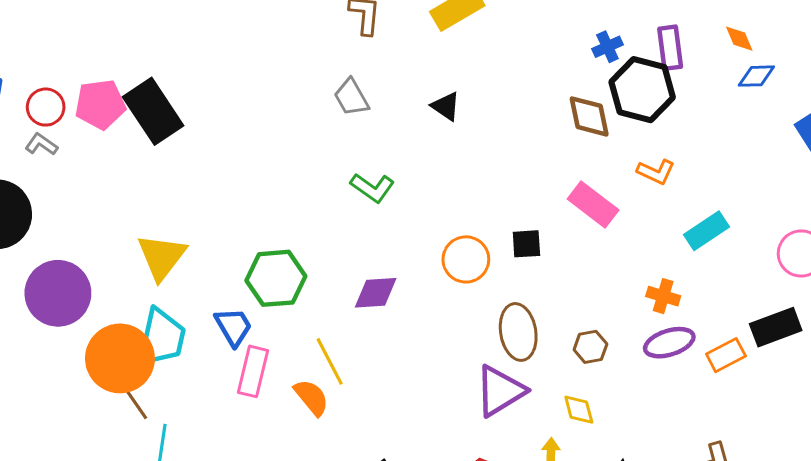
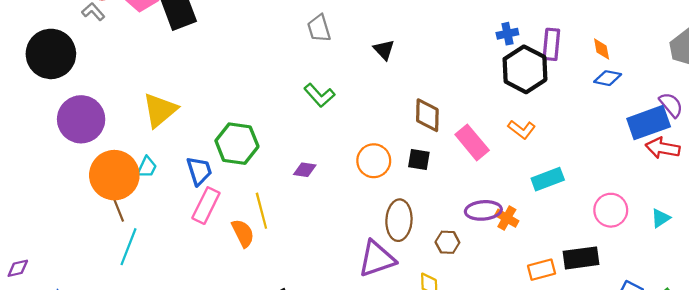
brown diamond: (589, 116) -> (427, 115), moved
purple diamond: (376, 293) -> (305, 170), size x0.7
cyan trapezoid: (162, 338) -> (147, 167), size x0.5
purple ellipse: (669, 343) -> (483, 210), moved

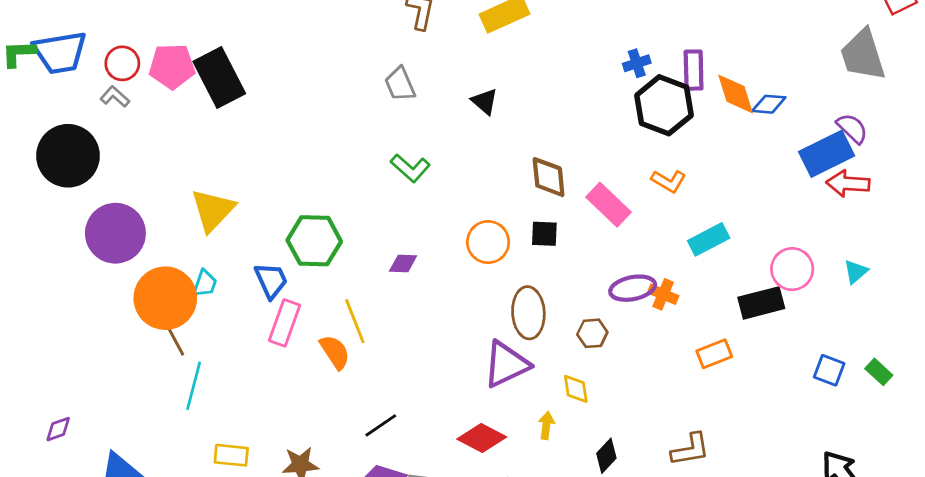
orange diamond: (602, 49) -> (735, 94), moved, size x1.6
black rectangle: (581, 258) -> (761, 303), moved

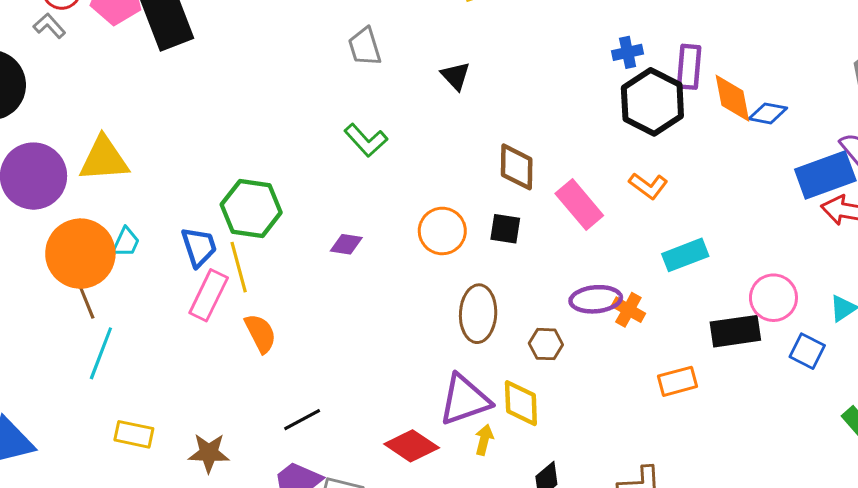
yellow triangle: (213, 210) -> (104, 159), moved, turned 36
yellow line: (355, 321) -> (239, 267), moved
purple triangle: (506, 364) -> (465, 400), moved
blue square: (829, 370) -> (807, 351), moved
yellow diamond: (576, 389) -> (521, 403), size x1.4

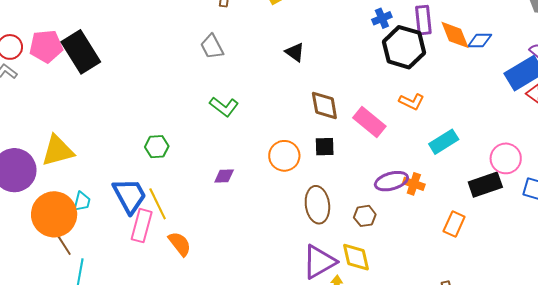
black triangle: (456, 76) -> (295, 52), moved
green hexagon: (251, 208) -> (157, 147), moved, size x0.6
blue trapezoid: (199, 247) -> (130, 196), size x1.4
orange rectangle: (677, 381) -> (454, 224), turned -40

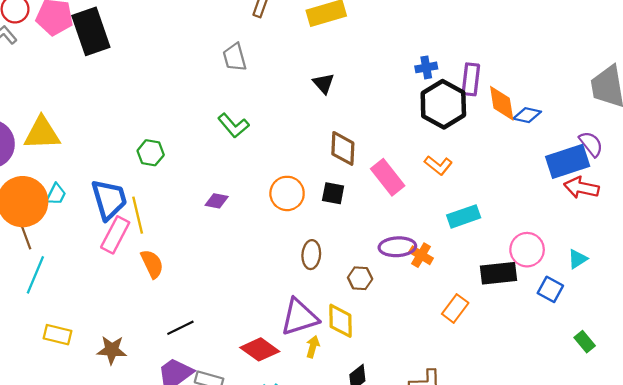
brown ellipse: (317, 205) -> (311, 255), size x0.7

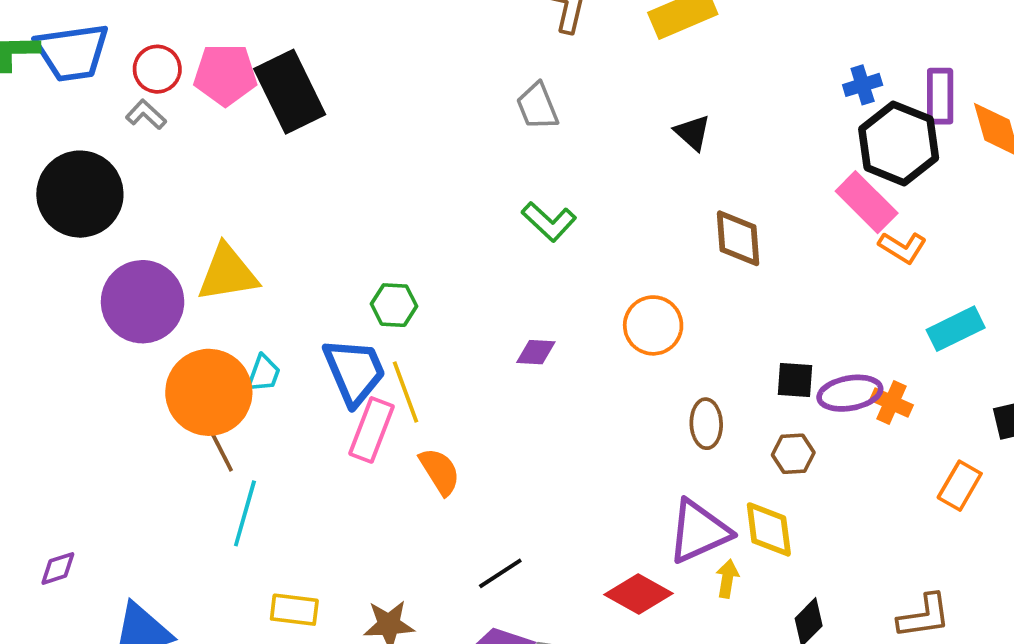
green hexagon: (151, 153) -> (394, 305), moved
pink rectangle: (388, 177) -> (867, 202), moved
black square: (333, 193) -> (795, 380), moved

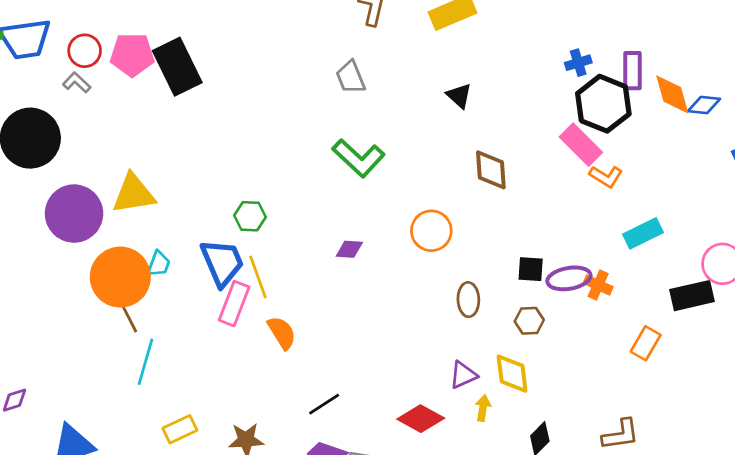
green L-shape: (549, 222) -> (359, 158), size x1.4
purple triangle: (699, 531) -> (463, 375), size x0.6
yellow rectangle: (294, 610) -> (180, 429), turned -32

